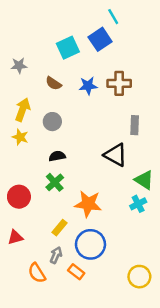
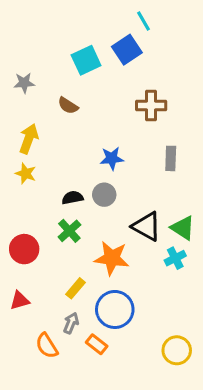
blue star: (88, 86) -> (112, 158), moved
gray circle: (52, 122) -> (104, 195), moved
black triangle: (116, 155) -> (147, 226), moved

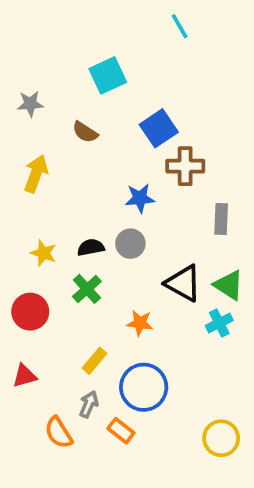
blue square: (127, 50) -> (159, 128), moved
brown cross: (151, 106) -> (185, 166), moved
gray rectangle: (171, 158) -> (221, 219), moved
yellow star: (26, 174) -> (43, 253), moved
orange star: (112, 258) -> (140, 323), size x0.6

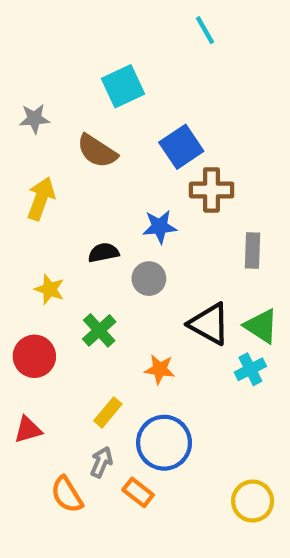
brown semicircle: (85, 132) -> (97, 151), size x1.4
black semicircle: (91, 247) -> (104, 253), moved

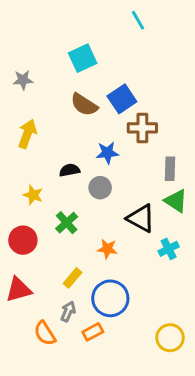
brown semicircle: (97, 151) -> (84, 105), moved
green triangle: (261, 326) -> (176, 201), moved
red triangle: (28, 430) -> (19, 290), size x1.4
orange rectangle: (138, 492) -> (93, 332), turned -66

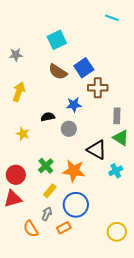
cyan line: (138, 20) -> (112, 18), moved, turned -40
green cross: (67, 223) -> (46, 166), moved
red circle: (23, 240) -> (16, 175), moved
orange star: (107, 249) -> (74, 171), size x1.6

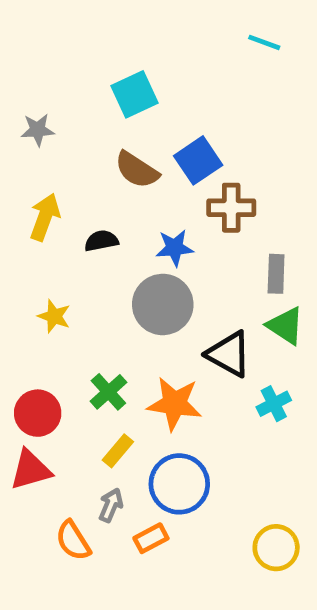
black semicircle: (48, 117) -> (101, 241), moved
gray circle: (69, 129) -> (163, 304), size x1.6

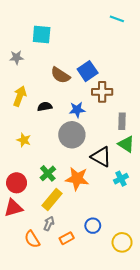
cyan square: (134, 94) -> (42, 34), moved, turned 30
yellow rectangle: (118, 451) -> (52, 200), size x1.5
blue circle: (179, 484) -> (93, 226), moved, size x0.6

